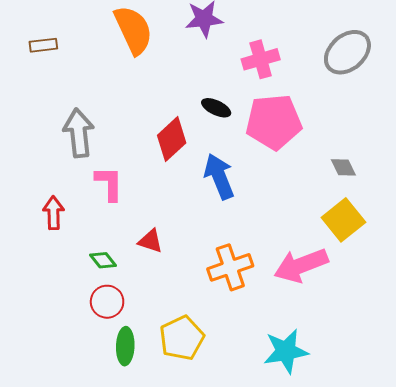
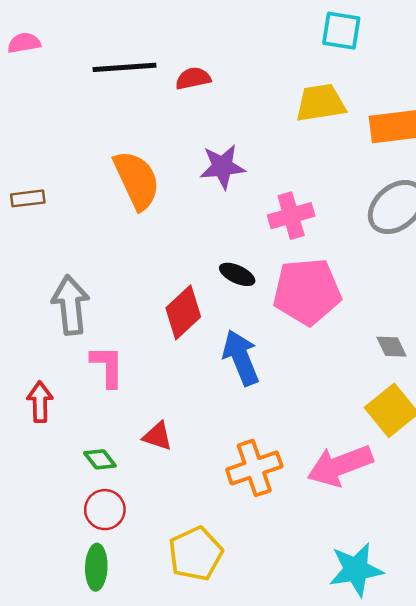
green ellipse: (125, 346) -> (96, 567), moved
cyan star: (286, 351) -> (356, 570), moved

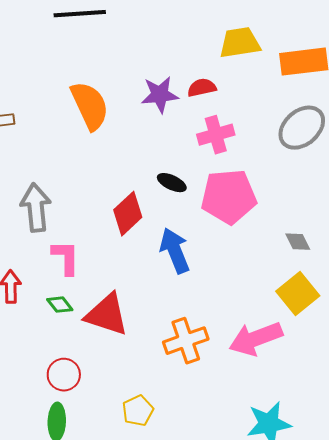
red semicircle: (193, 78) -> (202, 88), moved
red triangle: (158, 436) -> (107, 315), size x1.8
green diamond: (100, 459) -> (60, 305), moved
yellow pentagon: (196, 554) -> (138, 411), size x0.7

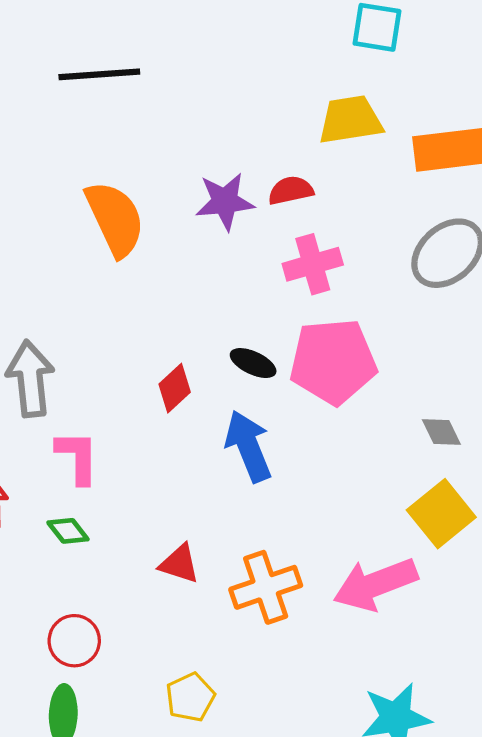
black ellipse: (172, 183) -> (253, 363), moved
red diamond: (128, 214) -> (175, 388), size x0.7
red triangle: (107, 315) -> (179, 564), moved, size x0.6

